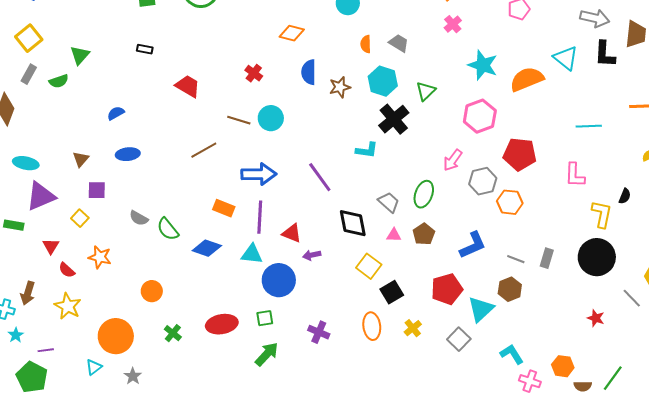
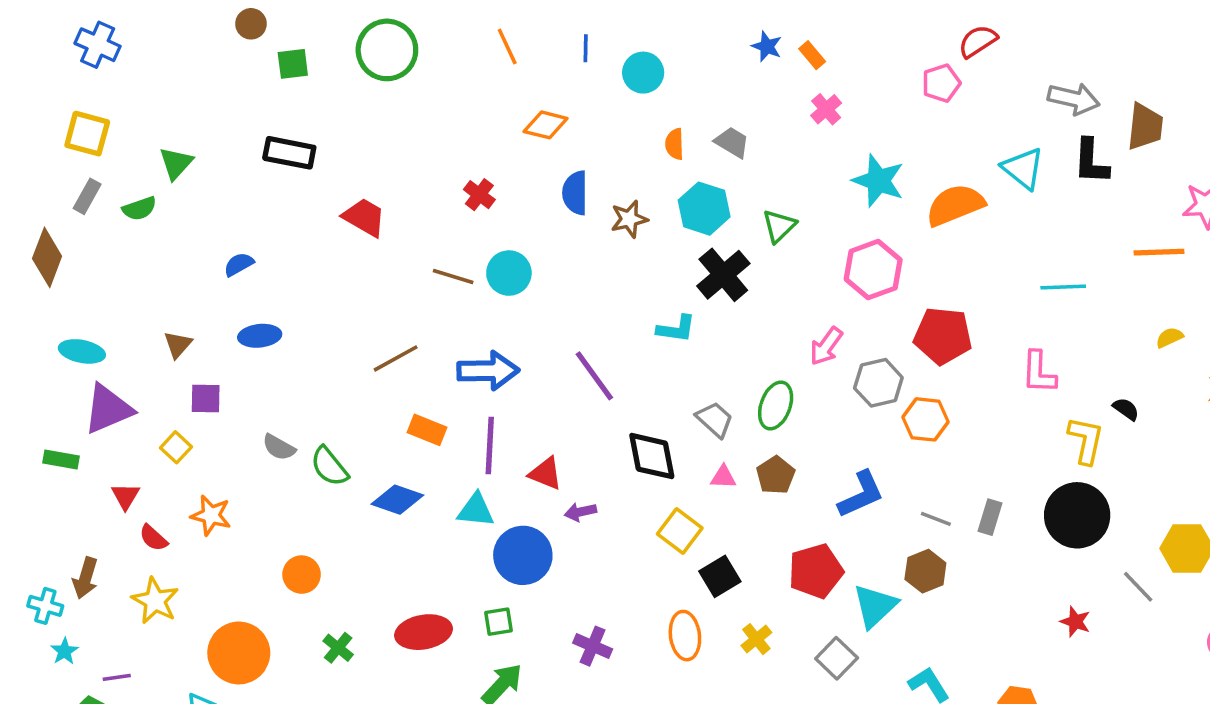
yellow square: (29, 38) -> (87, 134), turned -36
black rectangle: (145, 49) -> (289, 153), size x1.8
brown line: (204, 150) -> (396, 358), moved
black semicircle: (625, 196) -> (1126, 409), turned -77

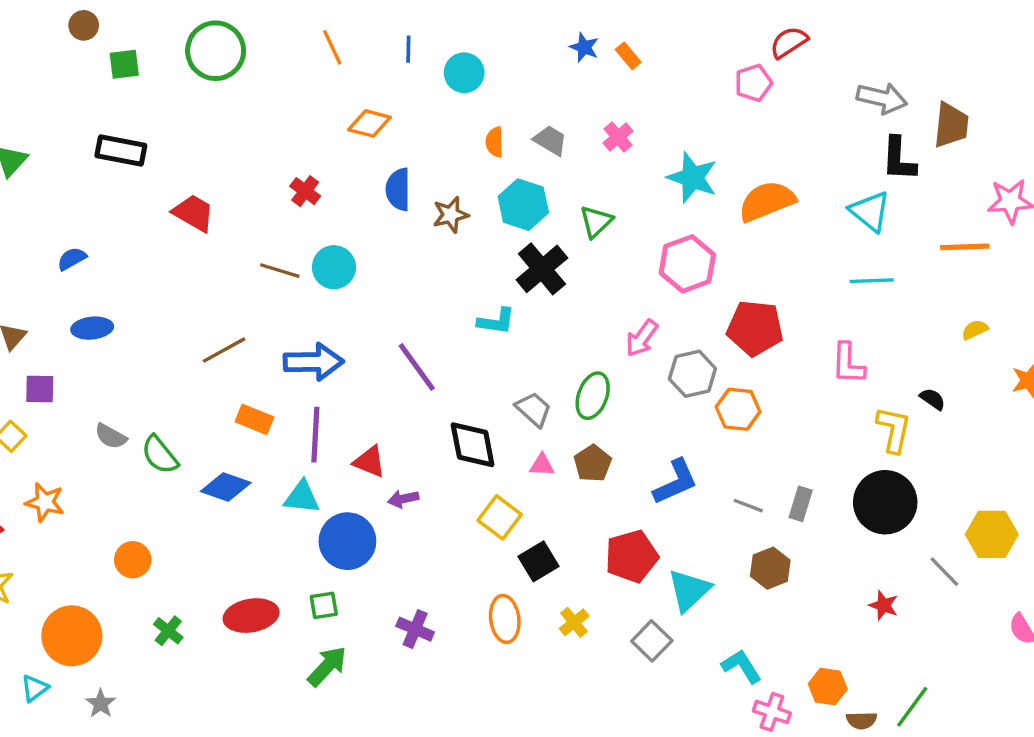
pink cross: (826, 109) -> (618, 137), moved
cyan triangle: (1023, 168) -> (870, 211), moved
brown hexagon: (925, 571) -> (770, 568), moved

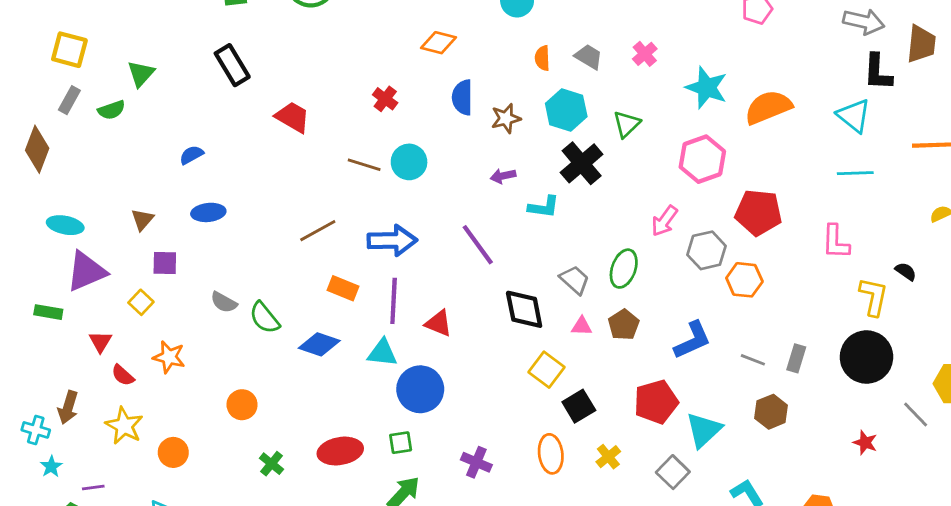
black rectangle: (121, 150) -> (232, 65), turned 48
purple arrow: (403, 499) -> (503, 176), moved
orange circle: (72, 636) -> (173, 452), moved, size x0.6

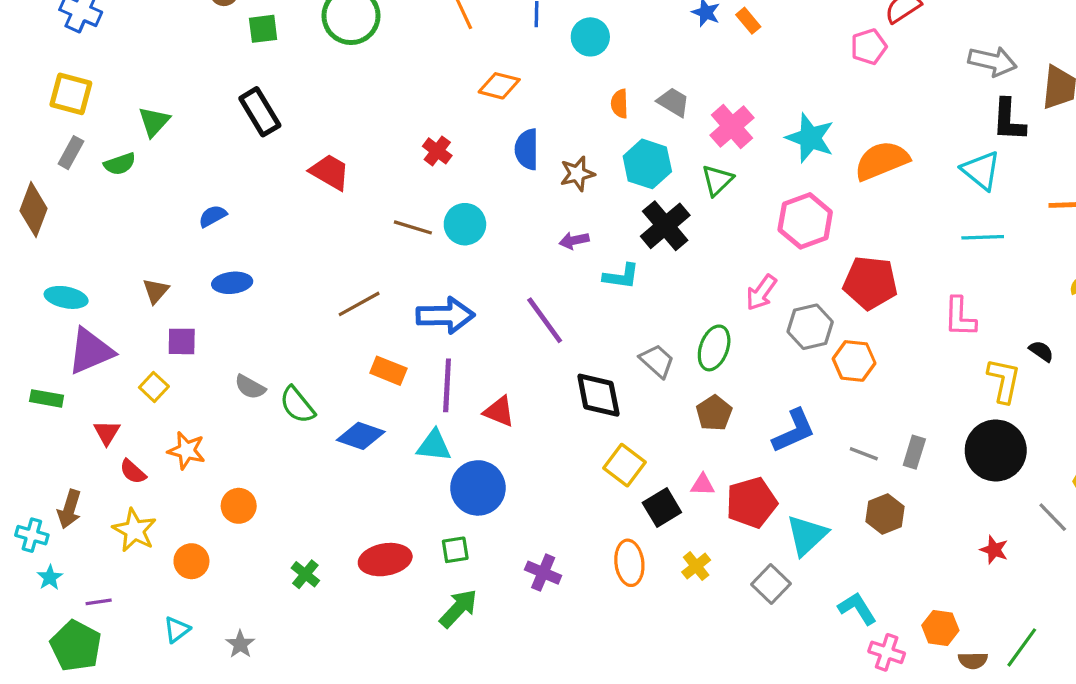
pink cross: (645, 54) -> (732, 126), moved, size x1.5
pink triangle: (582, 326) -> (703, 485), moved
orange circle: (242, 405) -> (239, 506), moved

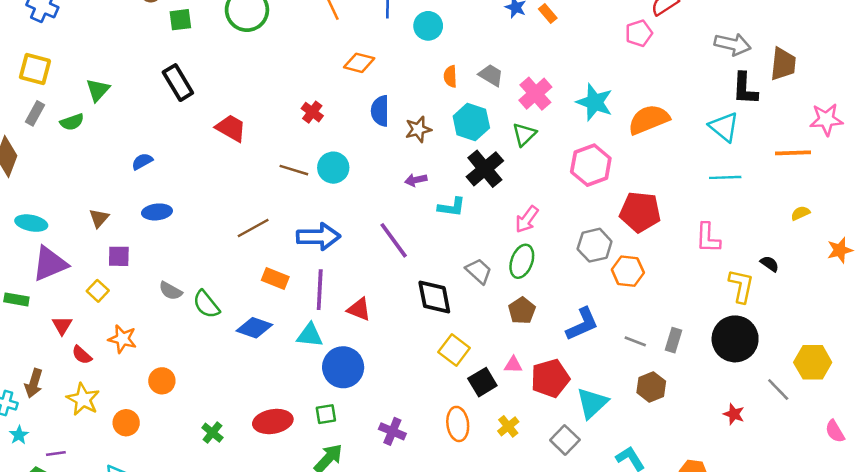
pink arrow: (761, 293) -> (527, 219), moved

